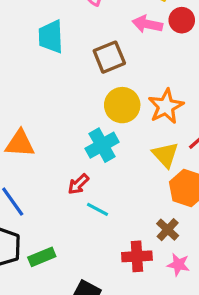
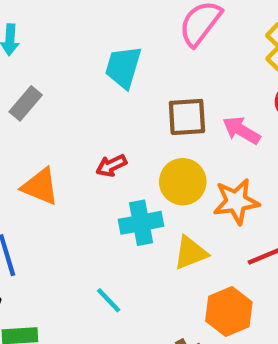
pink arrow: (147, 24) -> (241, 130), moved
yellow triangle: (165, 155) -> (191, 253), moved, turned 32
red arrow: (78, 184) -> (111, 166), moved

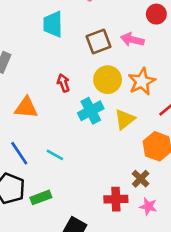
red arrow: (111, 166) -> (63, 83), turned 114
cyan line: (109, 300) -> (55, 155), moved

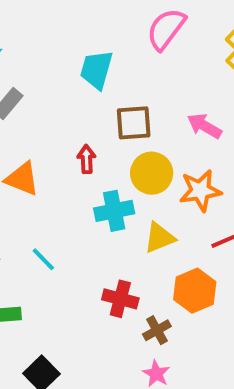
brown square: (98, 42) -> (134, 123), moved
red cross: (116, 199) -> (120, 299), moved

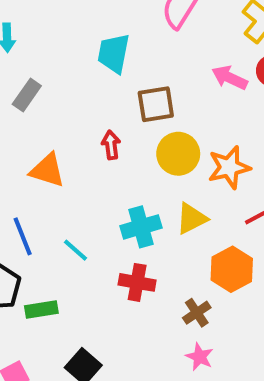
pink arrow: (204, 126) -> (230, 78), moved
cyan cross: (114, 211) -> (141, 227), moved
red cross: (120, 299) -> (137, 282), moved

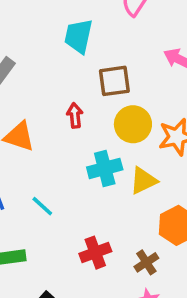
cyan cross: (141, 227) -> (105, 168), moved
red cross: (137, 282) -> (95, 253), moved, turned -32

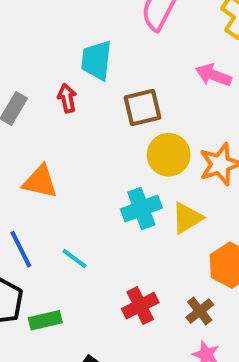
red arrow: (75, 116) -> (67, 98), moved

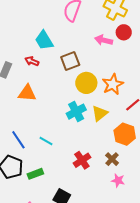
cyan trapezoid: (96, 60) -> (44, 40), turned -30
red arrow: (67, 98) -> (32, 61), turned -48
orange triangle: (40, 182) -> (27, 93), moved

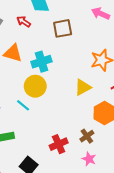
yellow circle: (86, 83) -> (35, 86), moved
cyan cross: (76, 112) -> (41, 62), moved
red cross: (82, 160) -> (59, 144), moved

